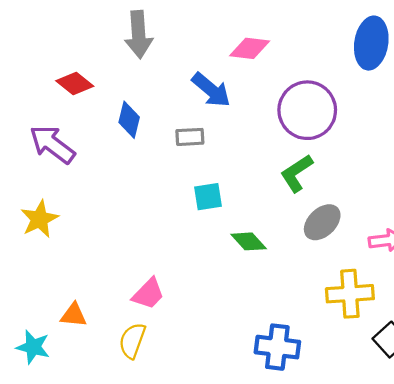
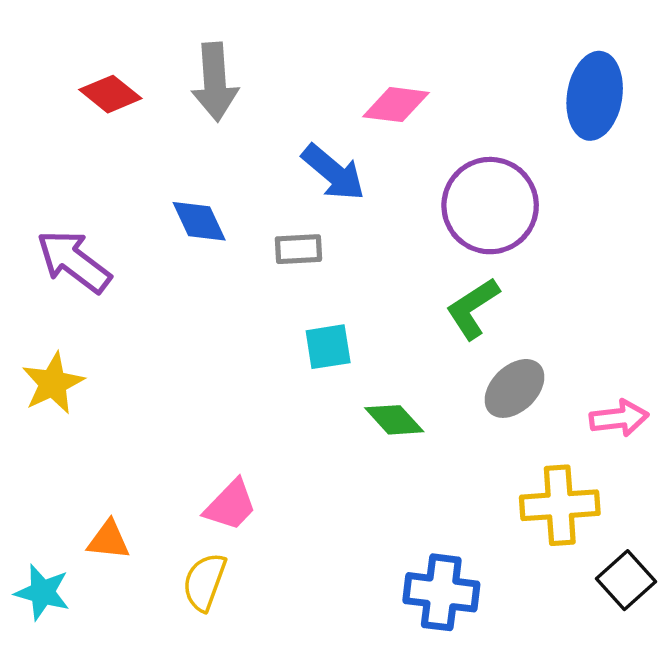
red diamond: (75, 84) -> (110, 94), moved
blue diamond: (129, 120) -> (199, 221), turned -39

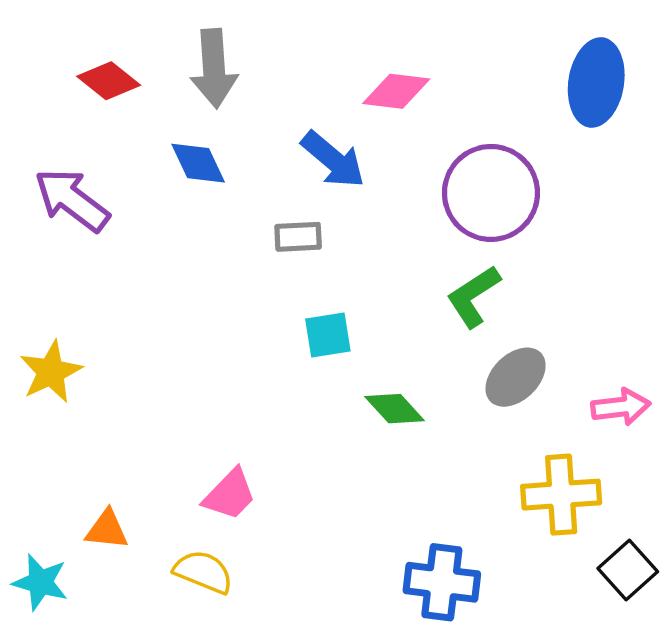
blue diamond: (199, 221) -> (198, 163), moved
purple arrow: (74, 261) -> (72, 200), moved
yellow semicircle: (204, 582) -> (203, 572), turned 92

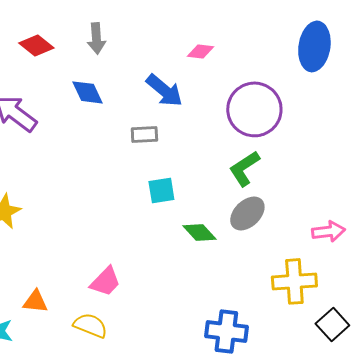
gray arrow: (214, 68) -> (96, 38), size x0.7
pink diamond: (396, 91) -> (200, 51), size x0.7
gray ellipse: (516, 377) -> (247, 213), moved

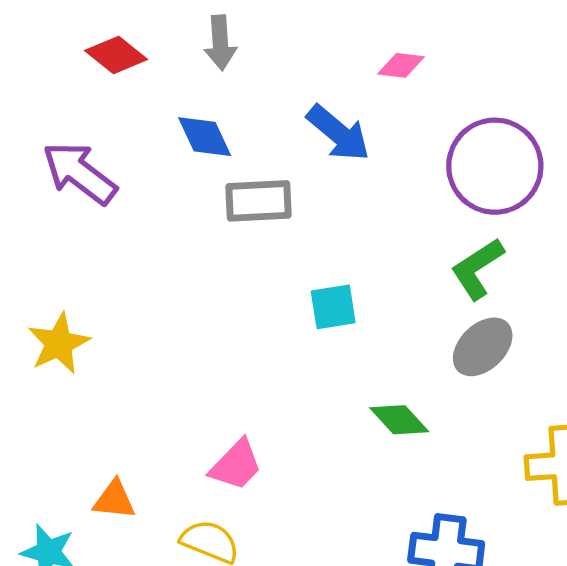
gray rectangle: (144, 134) -> (259, 201), moved, size x1.4
green diamond: (199, 232) -> (399, 420), moved

